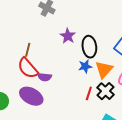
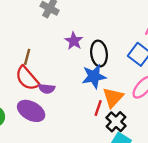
blue star: (85, 66) -> (94, 76), size x1.5
orange triangle: (104, 69) -> (113, 97), moved
black cross: (105, 91) -> (116, 122), moved

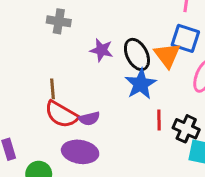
orange triangle: (113, 97) -> (167, 55), moved

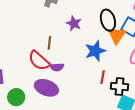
black ellipse: (137, 54) -> (108, 20), moved
brown line: (52, 89) -> (49, 43), moved
black cross: (186, 129) -> (119, 86), turned -30

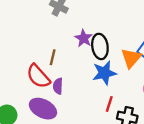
black ellipse: (108, 20) -> (100, 46), moved
purple semicircle: (57, 67) -> (58, 86), turned 88

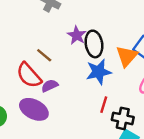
brown line: (53, 57) -> (44, 55), turned -63
purple semicircle: (58, 86) -> (50, 86), turned 63

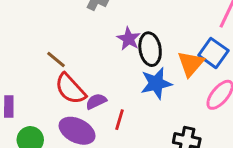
brown line: (44, 55) -> (56, 60), moved
red line: (104, 105) -> (120, 120), moved

